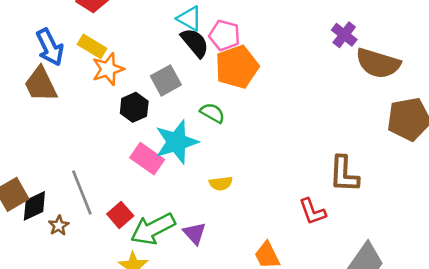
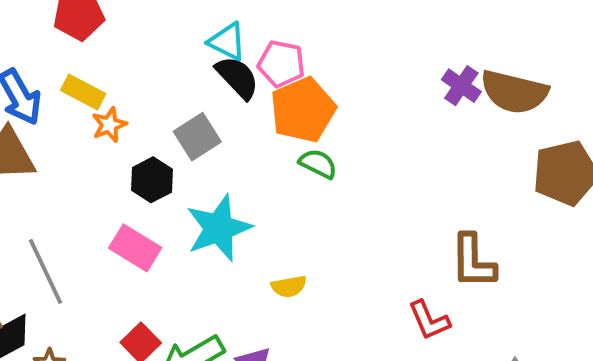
purple cross: (344, 35) -> (461, 86), moved
orange star: (108, 69) -> (109, 125), size x0.7
green semicircle: (212, 113) -> (318, 164), moved
pink rectangle: (147, 159) -> (135, 248), moved
gray line: (82, 192) -> (46, 271), moved

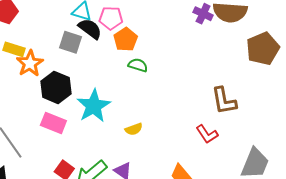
orange pentagon: (303, 110) -> (126, 39), size x0.7
orange star: (109, 125) -> (30, 63), size x1.5
gray square: (197, 137) -> (71, 42), moved, turned -30
black hexagon: (152, 180) -> (56, 87), size x1.4

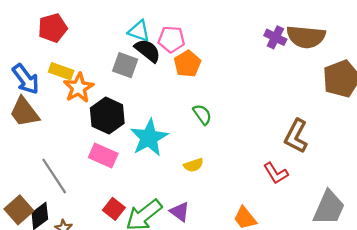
green semicircle: (138, 65) -> (202, 114), moved, turned 36
brown L-shape: (224, 101) -> (296, 136), turned 36

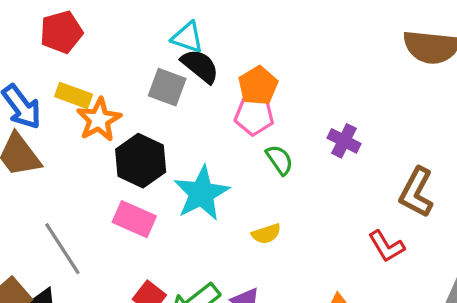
purple cross: (275, 37) -> (344, 141), moved
pink pentagon: (171, 39) -> (254, 116), moved

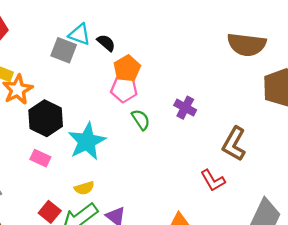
black semicircle: (200, 66) -> (106, 43), moved, size x0.7
gray square: (167, 87) -> (64, 50), moved
pink rectangle: (134, 219) -> (40, 158), size x0.7
yellow semicircle: (266, 234) -> (84, 188), moved

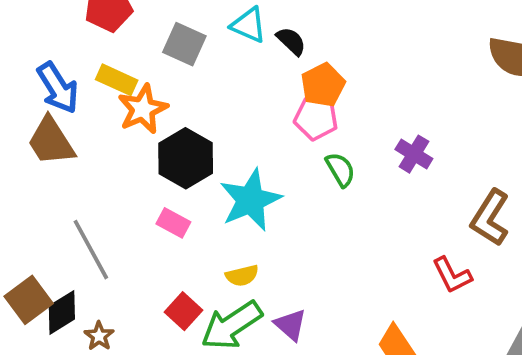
gray square: (64, 50) -> (184, 44), moved

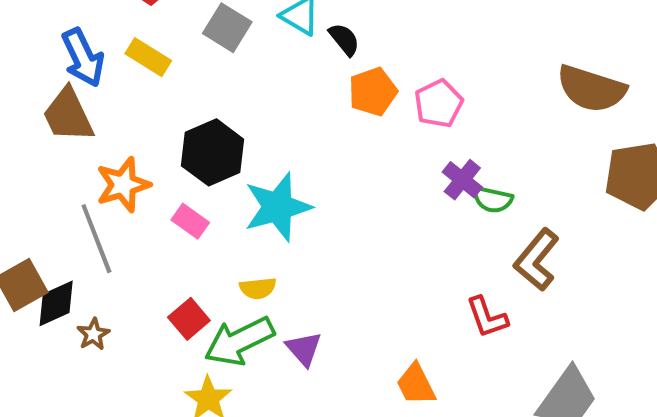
orange star: (143, 109) -> (123, 185), moved
pink pentagon: (316, 118) -> (439, 103), moved, turned 30
green semicircle: (340, 170) -> (493, 200), moved, turned 126

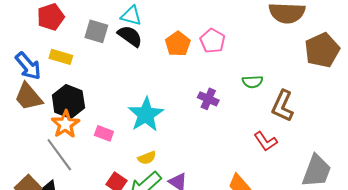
black semicircle: (344, 39) -> (130, 36), moved, size x1.4
black hexagon: (213, 152) -> (68, 101), moved
purple cross: (462, 180) -> (208, 99), moved

